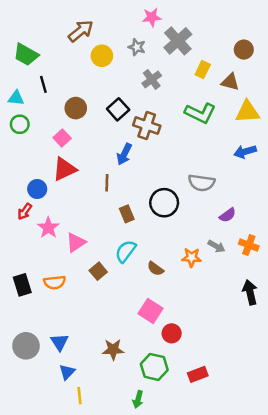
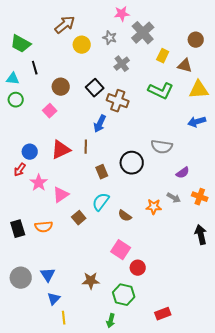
red triangle: (65, 169) -> (61, 150), moved
red rectangle: (198, 374) -> (163, 314), moved

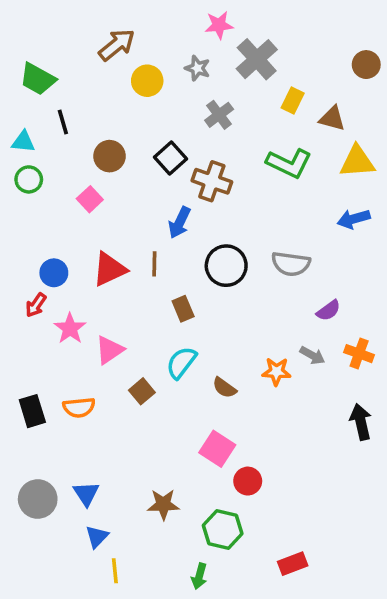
brown circle: (196, 40) -> (366, 65), moved
black circle: (132, 163) -> (226, 266), moved

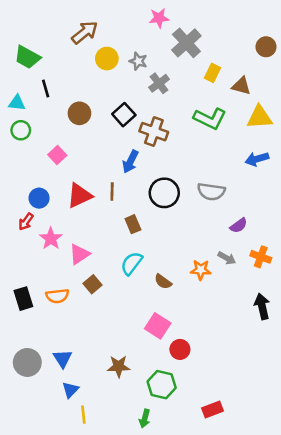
gray star: (197, 68) -> (138, 61), moved
pink square: (90, 199) -> (57, 155), moved
brown square: (142, 391) -> (93, 284), moved

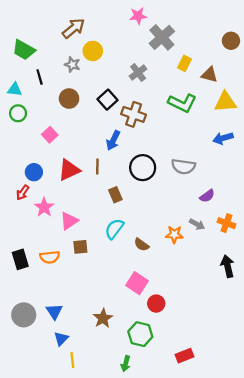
gray star: (138, 61) -> (72, 65), moved
brown square: (93, 284) -> (80, 247), turned 35
brown star: (119, 366) -> (103, 318), turned -30

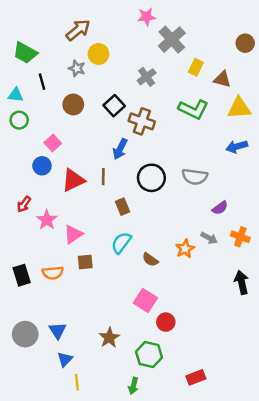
blue circle: (34, 172) -> (42, 166), moved
orange star: (174, 234) -> (185, 249), turned -30

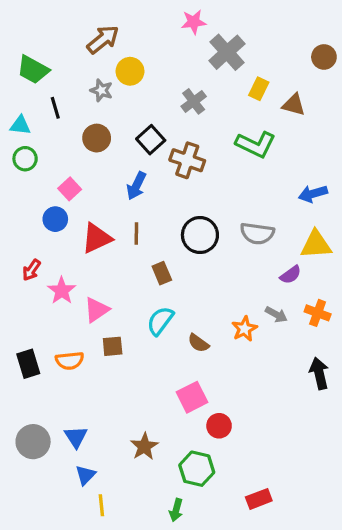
yellow triangle: (239, 108) -> (316, 245), moved
blue arrow: (120, 149) -> (136, 186), moved
pink square: (145, 300) -> (192, 397), turned 30

